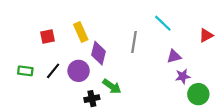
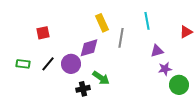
cyan line: (163, 23) -> (147, 21), turned 36
yellow rectangle: (81, 32) -> (102, 23), moved
purple diamond: (99, 53) -> (89, 48), turned 60

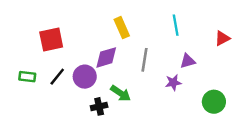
red square: (43, 33) -> (51, 39), size x1.5
gray line: (121, 38) -> (145, 60), moved
purple star: (165, 69) -> (173, 83), moved

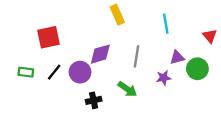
yellow rectangle: (122, 28) -> (117, 15), moved
red triangle: (222, 38) -> (210, 36), turned -42
green arrow: (121, 93) -> (127, 89), moved
green circle: (214, 102) -> (197, 69), moved

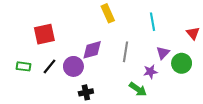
purple triangle: (177, 57) -> (163, 53), turned -32
green arrow: (127, 89) -> (138, 89), moved

